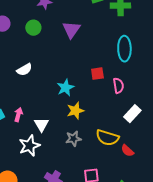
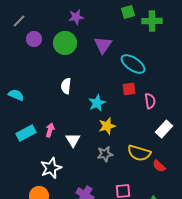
green circle: (33, 28) -> (65, 43), size x1.5
cyan ellipse: (124, 49) -> (133, 64), moved, turned -55
white semicircle: (24, 70) -> (66, 86), moved, turned 126
white star: (29, 146) -> (51, 168), moved

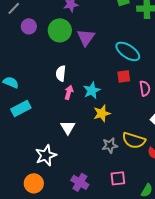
purple triangle: (103, 45) -> (86, 37), moved
pink arrow: (50, 130) -> (69, 92), moved
cyan rectangle: (26, 133) -> (21, 108), moved
gray star: (105, 154) -> (110, 145), moved

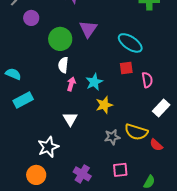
green circle: (60, 30) -> (60, 39), moved

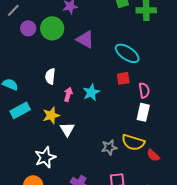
purple triangle: (88, 29) -> (85, 39), turned -36
green circle: (60, 39) -> (52, 28), moved
white semicircle: (63, 65) -> (50, 76), moved
yellow star: (104, 105) -> (51, 115), moved
white rectangle: (161, 108) -> (143, 112), moved, turned -30

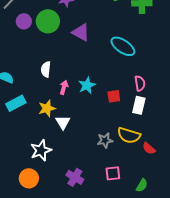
red square: (123, 78) -> (114, 96), moved

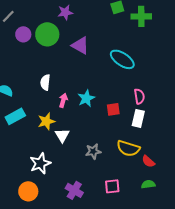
gray star: (105, 140) -> (93, 151), moved
green semicircle: (142, 185) -> (148, 184), moved, turned -128

